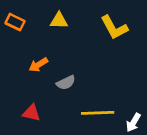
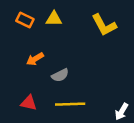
orange rectangle: (15, 22) -> (25, 20), moved
yellow line: (98, 113) -> (70, 104), moved

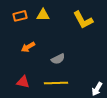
orange rectangle: (25, 20) -> (20, 16), turned -40
gray semicircle: (60, 75) -> (58, 59), moved

